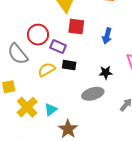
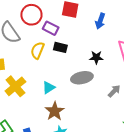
yellow semicircle: (47, 70) -> (37, 50), turned -42
cyan triangle: (51, 109) -> (49, 88), moved

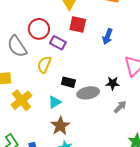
black rectangle: (60, 47) -> (68, 82), moved
black star: (96, 57) -> (113, 83), moved

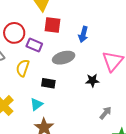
gray ellipse: (88, 93) -> (64, 58), moved
gray arrow: (120, 107) -> (106, 113), moved

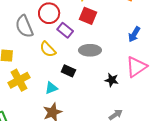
blue arrow: (83, 34) -> (134, 34), moved
yellow semicircle: (23, 68) -> (48, 49), turned -78

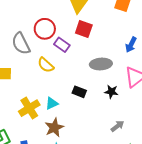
gray ellipse: (90, 50) -> (101, 64), moved
black rectangle: (68, 71) -> (79, 92), moved
yellow cross: (19, 80) -> (29, 108), moved

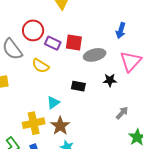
red square: (84, 29) -> (74, 42), moved
yellow cross: (29, 108) -> (34, 123), moved, turned 30

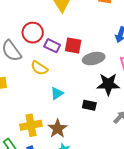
black star: (110, 80) -> (108, 84), size x1.6
black rectangle: (78, 86) -> (89, 105), moved
cyan triangle: (53, 102) -> (57, 93), moved

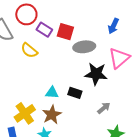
cyan triangle: (57, 93) -> (52, 93), moved, turned 32
yellow cross: (31, 125) -> (25, 113), moved, turned -30
brown star: (57, 129) -> (52, 115), moved

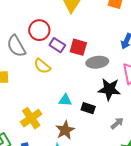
cyan triangle: (52, 93) -> (65, 100), moved
yellow cross: (25, 113) -> (31, 118), moved

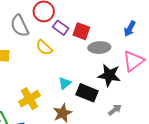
cyan triangle: (65, 100) -> (65, 83), turned -48
black rectangle: (88, 108) -> (87, 93), size x1.5

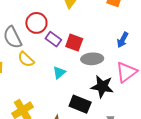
yellow semicircle: (44, 48) -> (26, 59), moved
cyan triangle: (65, 83) -> (59, 73), moved

